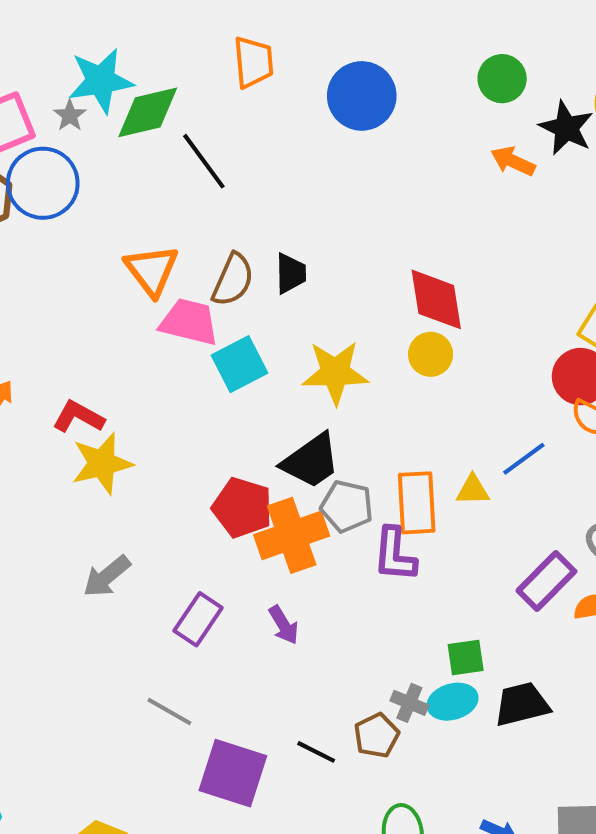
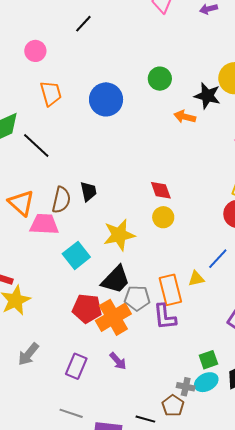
green circle: (502, 79) -> (160, 79), moved
red diamond: (436, 299) -> (161, 190), size x0.7
cyan square: (240, 364) -> (76, 255), moved

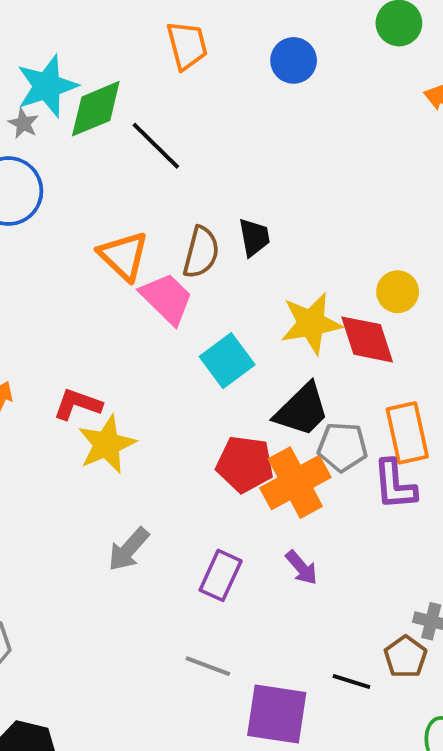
blue circle: (106, 99) -> (294, 60), size x0.7
red diamond: (161, 190) -> (367, 339), moved, size x1.4
pink trapezoid: (44, 224) -> (167, 298), turned 40

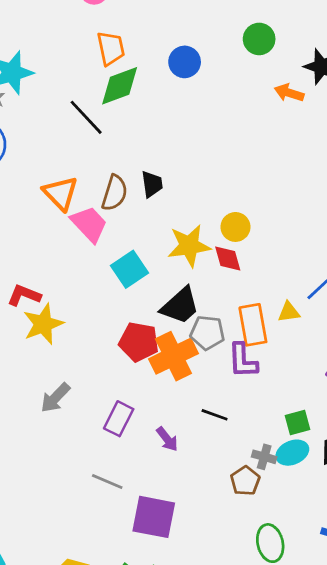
green diamond: (96, 109) -> (120, 86), moved
yellow circle: (398, 292) -> (235, 227), moved
red diamond: (367, 339) -> (228, 259), size x0.7
purple arrow: (302, 568) -> (167, 439), moved
black line: (351, 682) -> (215, 415), moved

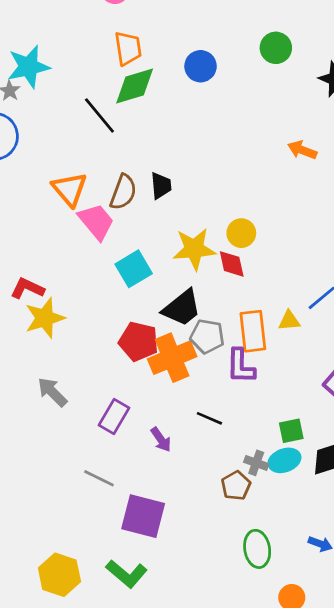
orange arrow: (289, 93) -> (302, 150), moved
gray arrow: (55, 398) -> (52, 392), turned 88

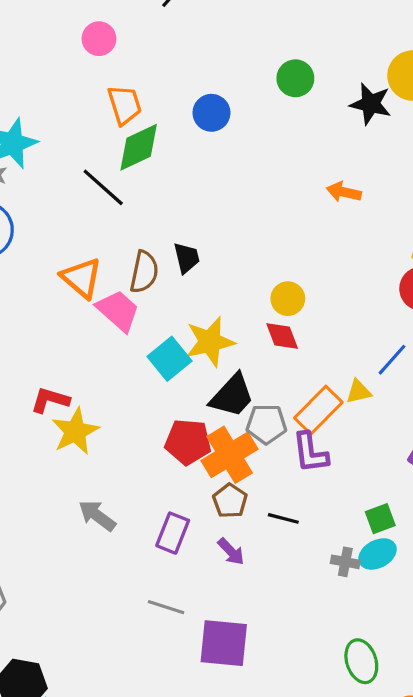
yellow star: (194, 249) -> (210, 342), moved
orange rectangle: (253, 331) -> (318, 410), turned 60
brown pentagon: (236, 486) -> (230, 501), moved

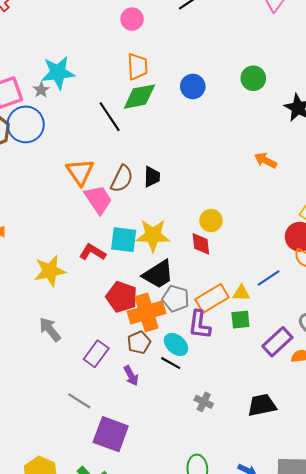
cyan square: (170, 359) -> (124, 240), turned 32
red L-shape: (50, 400) -> (92, 252), moved
green square: (380, 519) -> (240, 320), moved
cyan ellipse: (377, 554) -> (176, 344), moved, turned 55

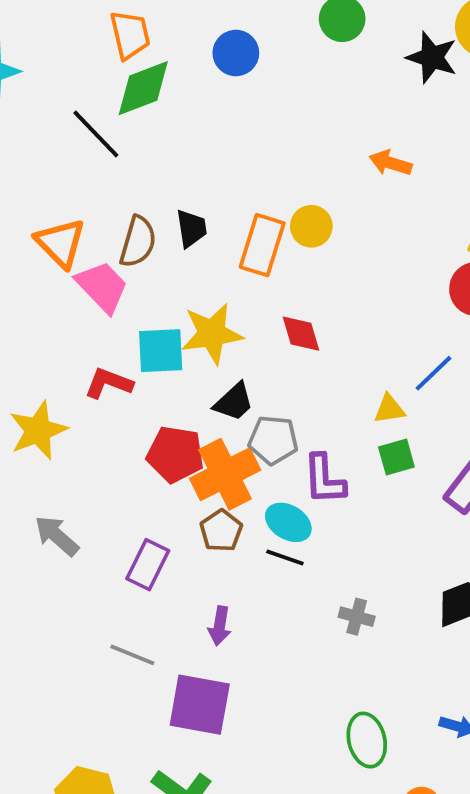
yellow circle: (211, 221) -> (311, 226), moved
black trapezoid: (158, 274) -> (234, 402), size x0.7
orange rectangle: (212, 298) -> (262, 245), moved, turned -32
purple arrow: (131, 376) -> (220, 626), moved, turned 48

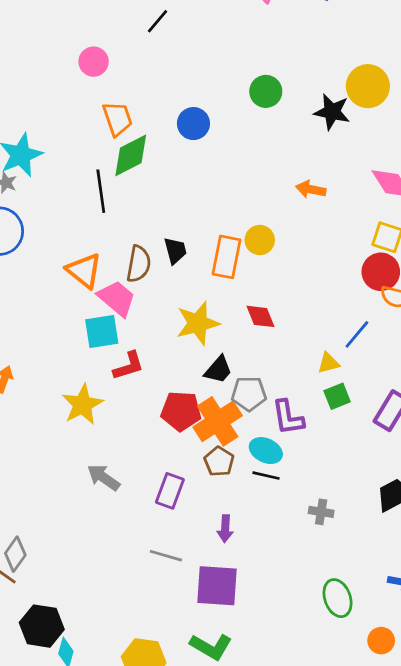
black line: (96, 134) -> (101, 191), turned 42
cyan square: (161, 351) -> (102, 332), moved
red L-shape: (109, 383) -> (129, 366), turned 148

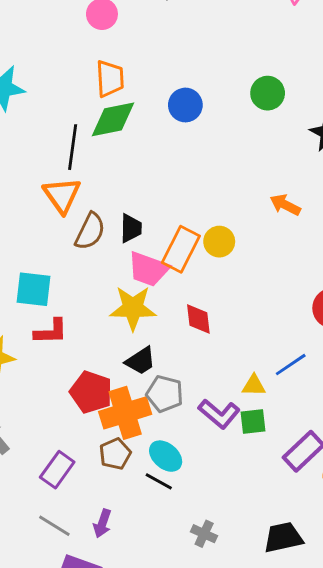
orange triangle: (84, 271) -> (62, 195), moved
pink trapezoid: (117, 298) -> (148, 269), moved, turned 144
purple L-shape: (288, 417) -> (219, 414), moved, turned -57
gray line: (166, 556) -> (54, 526), moved

